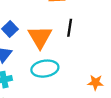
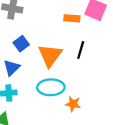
orange star: (96, 83) -> (73, 104), moved

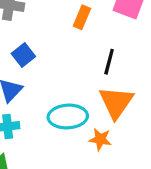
orange rectangle: (72, 18) -> (82, 17), moved, turned -70
orange triangle: (50, 55) -> (116, 102), moved

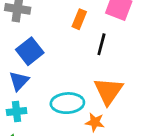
blue square: (23, 55) -> (30, 51), size x1.4
black line: (109, 62) -> (101, 44), moved

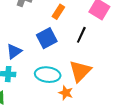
orange rectangle: (79, 19) -> (58, 12), moved
blue square: (30, 51) -> (47, 38), moved

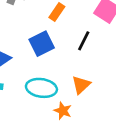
orange triangle: (80, 71) -> (81, 85), size x0.7

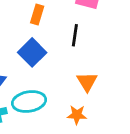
cyan ellipse: (41, 88) -> (29, 102), moved

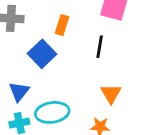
blue square: (32, 52) -> (42, 54), moved

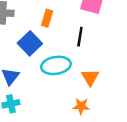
cyan ellipse: (52, 112) -> (56, 65), moved

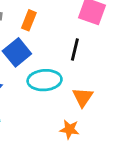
orange rectangle: (47, 18) -> (29, 20), moved

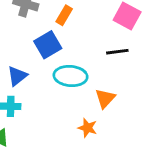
black line: (75, 50) -> (117, 52), moved, turned 60

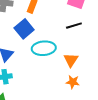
orange star: (87, 128) -> (73, 82), moved

